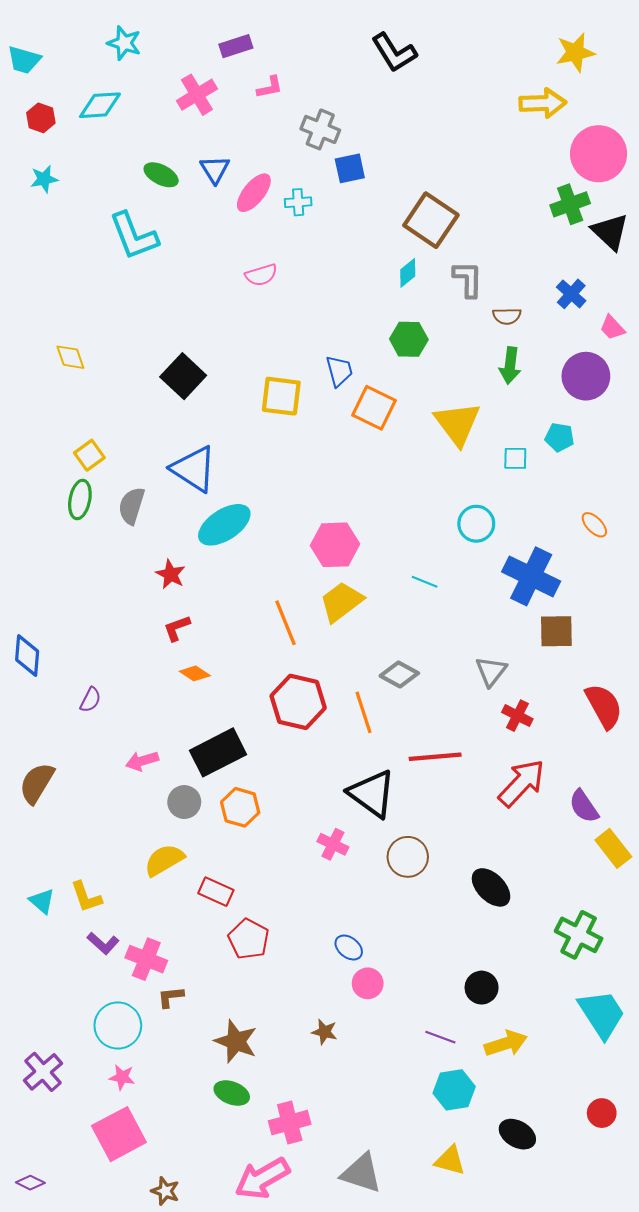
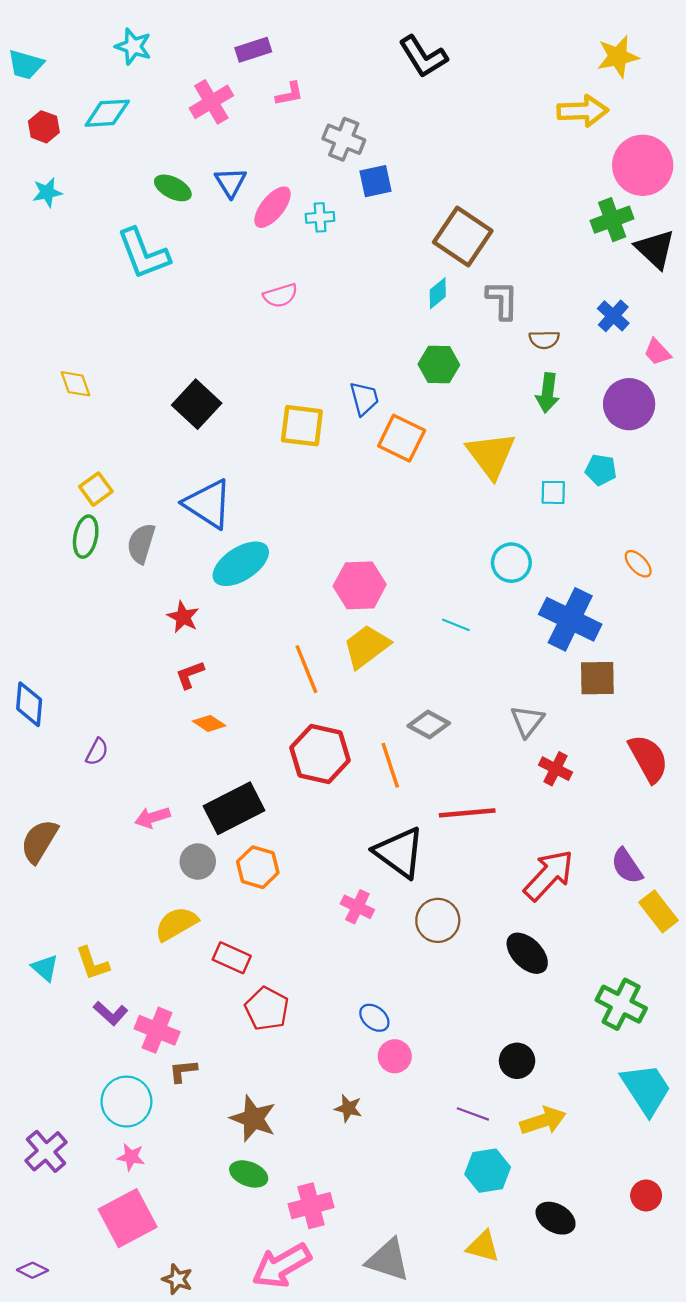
red arrow: (522, 783) -> (549, 875), moved

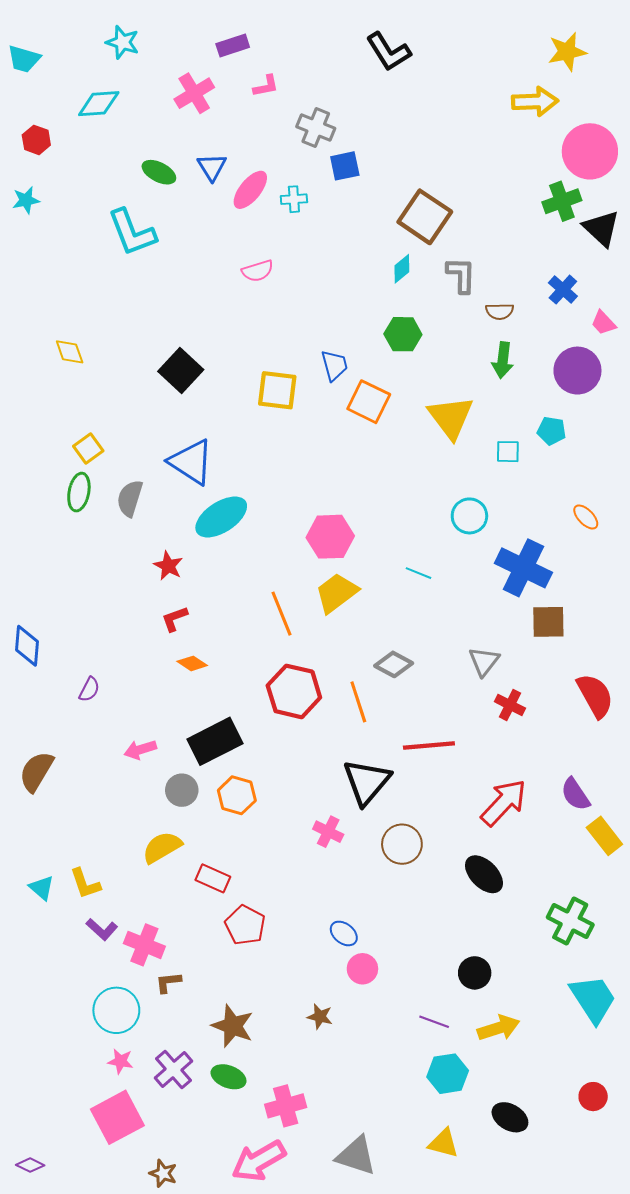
red hexagon: (44, 127) -> (36, 140), moved
cyan star: (47, 192) -> (26, 200), moved
black triangle: (399, 852) -> (367, 782), turned 34
purple cross: (46, 1151) -> (173, 1070), moved

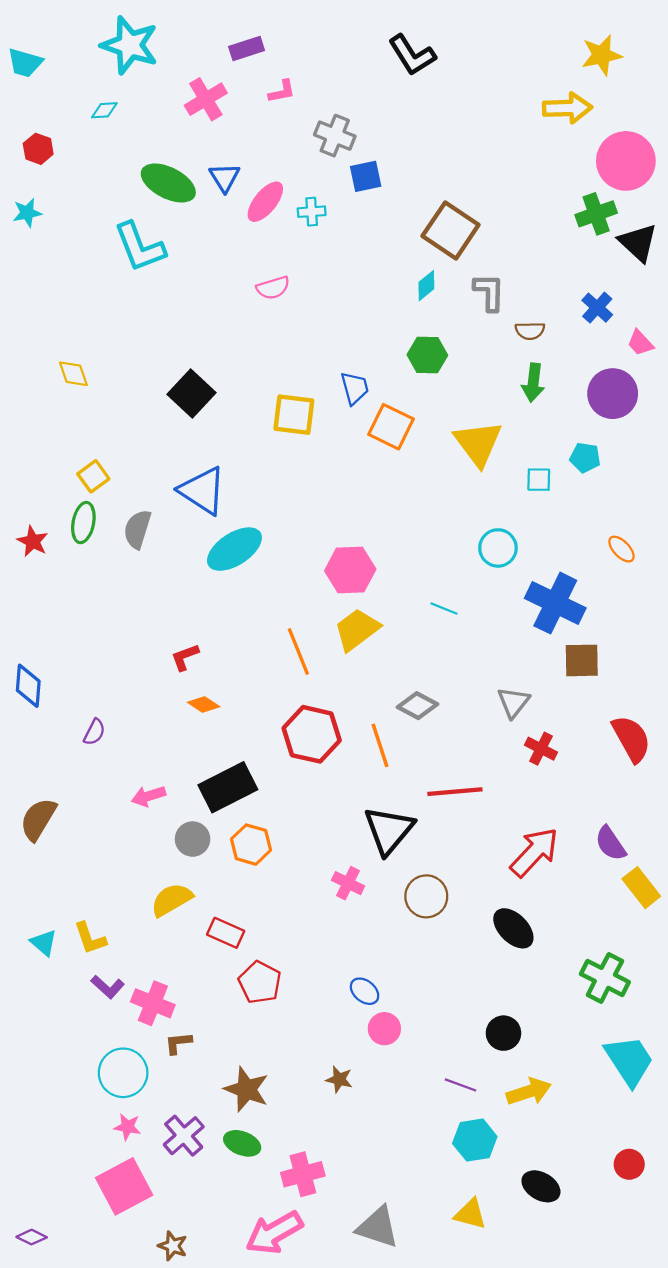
cyan star: (123, 42) -> (130, 45), size x1.6
cyan diamond: (99, 104) -> (104, 110), size x0.6
green ellipse: (159, 172) -> (168, 183), size x1.5
red star: (168, 566) -> (33, 541), moved

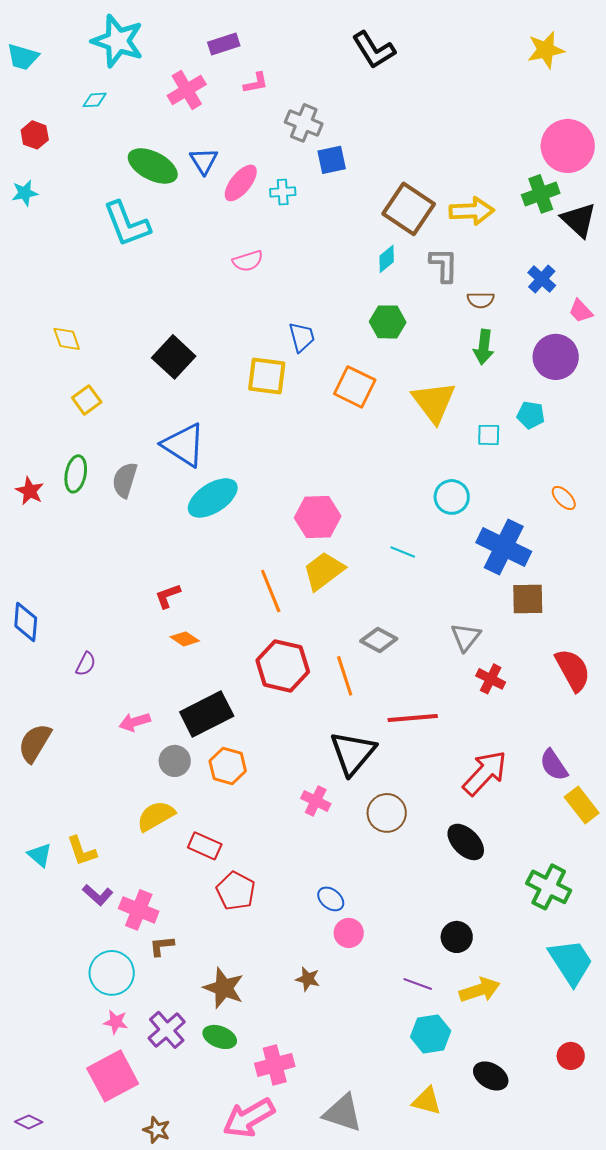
yellow arrow: (567, 108) -> (472, 211), moved
blue trapezoid: (355, 388) -> (302, 337), moved
yellow square: (93, 476) -> (87, 400), moved

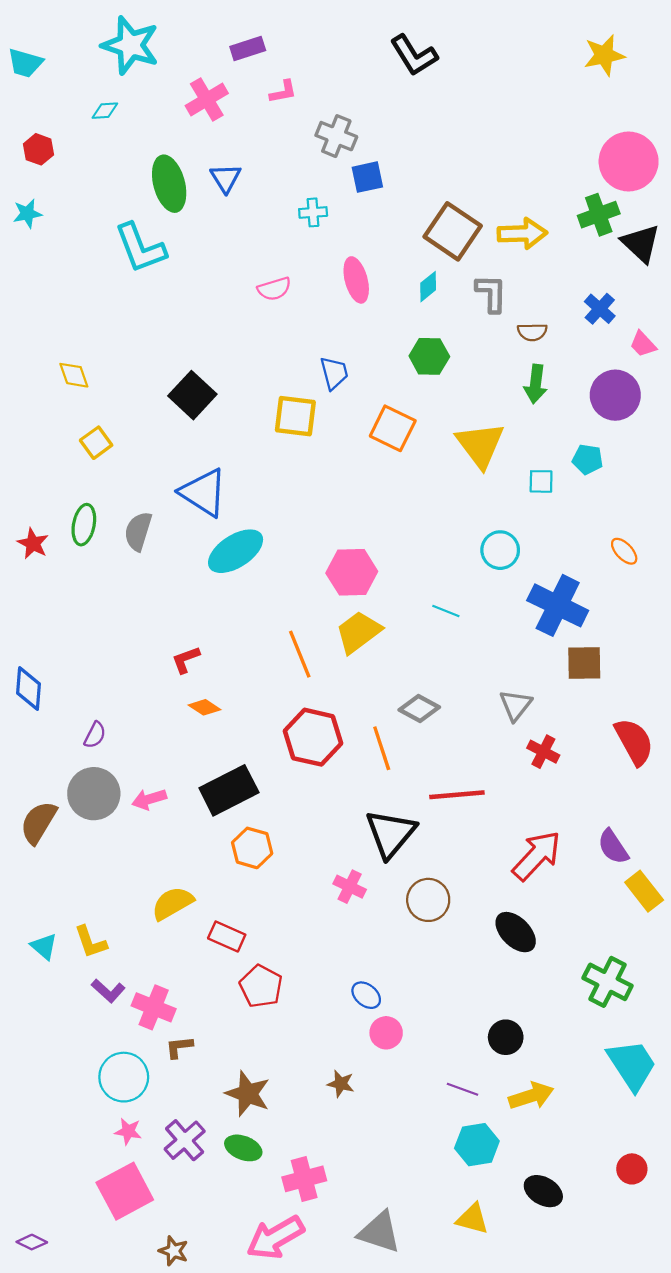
green ellipse: (153, 166) -> (169, 184), turned 48
pink ellipse: (241, 183) -> (356, 280), moved, turned -54
gray circle: (175, 761) -> (94, 794), moved, size x1.5

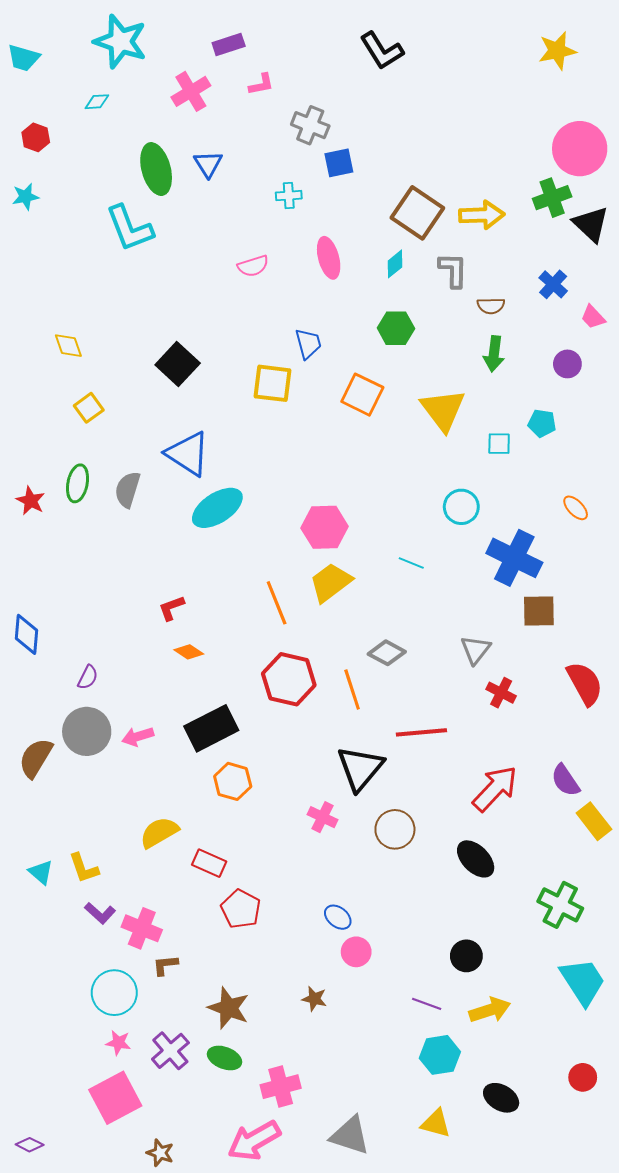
purple circle: (615, 395) -> (567, 364), size x0.6

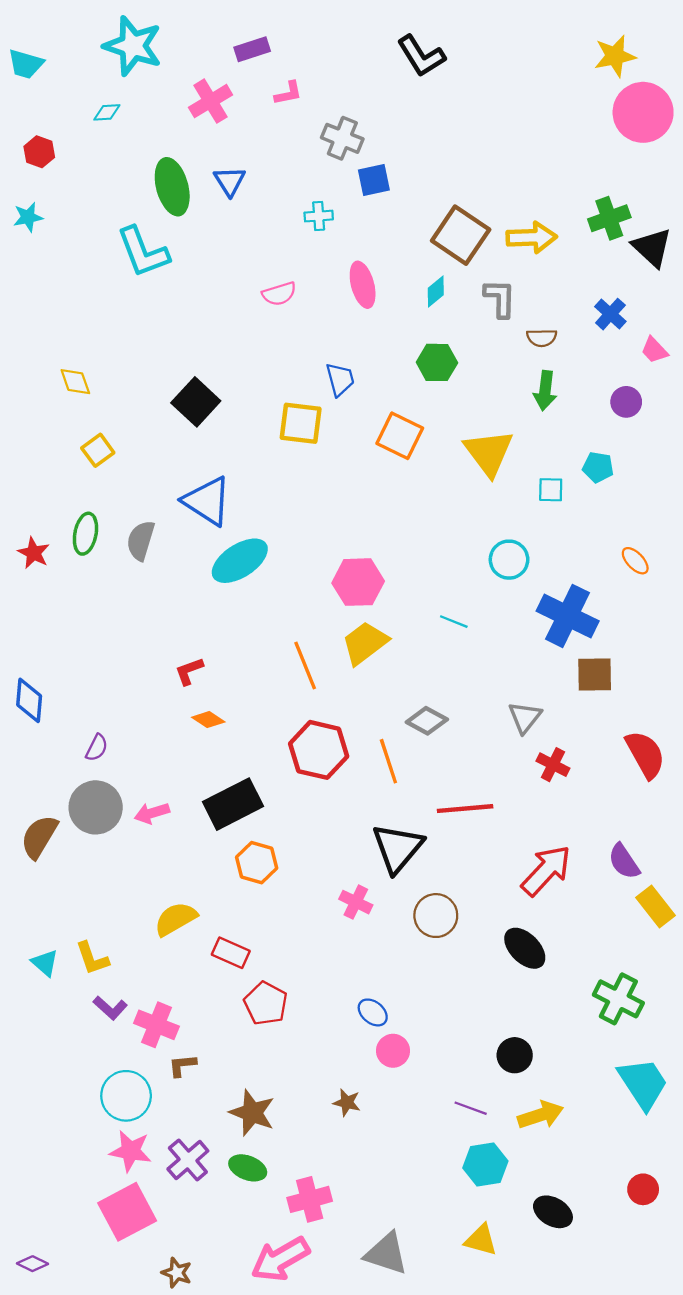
pink circle: (580, 149) -> (643, 112), moved
pink star: (118, 1043) -> (131, 1151), size x1.5

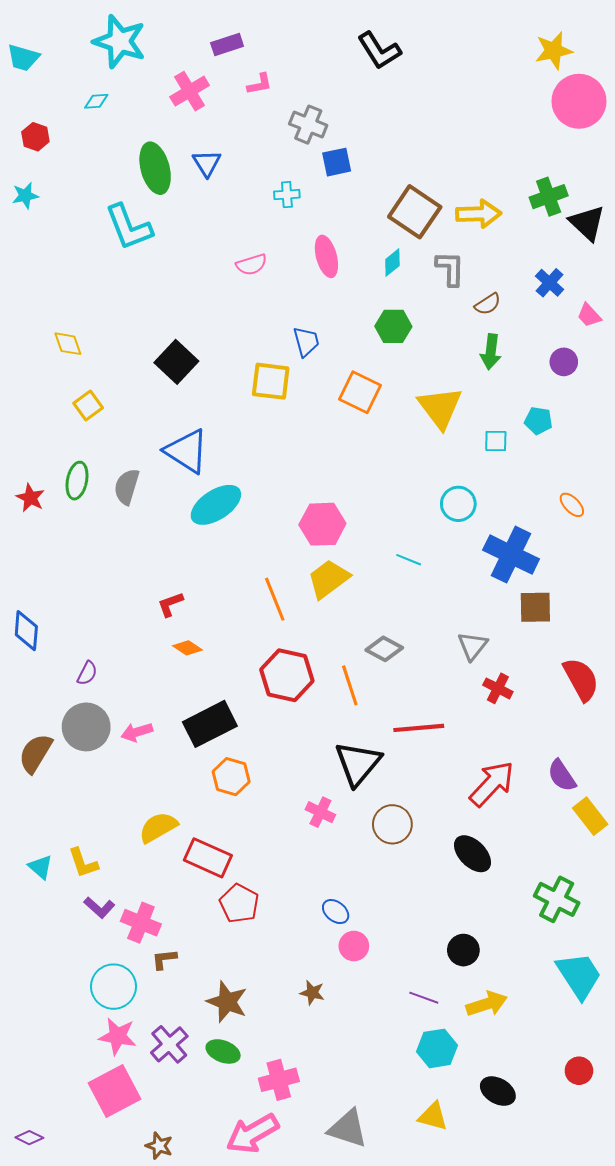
brown semicircle: (542, 338) -> (488, 304), turned -32
red rectangle: (231, 953) -> (208, 858), size x1.4

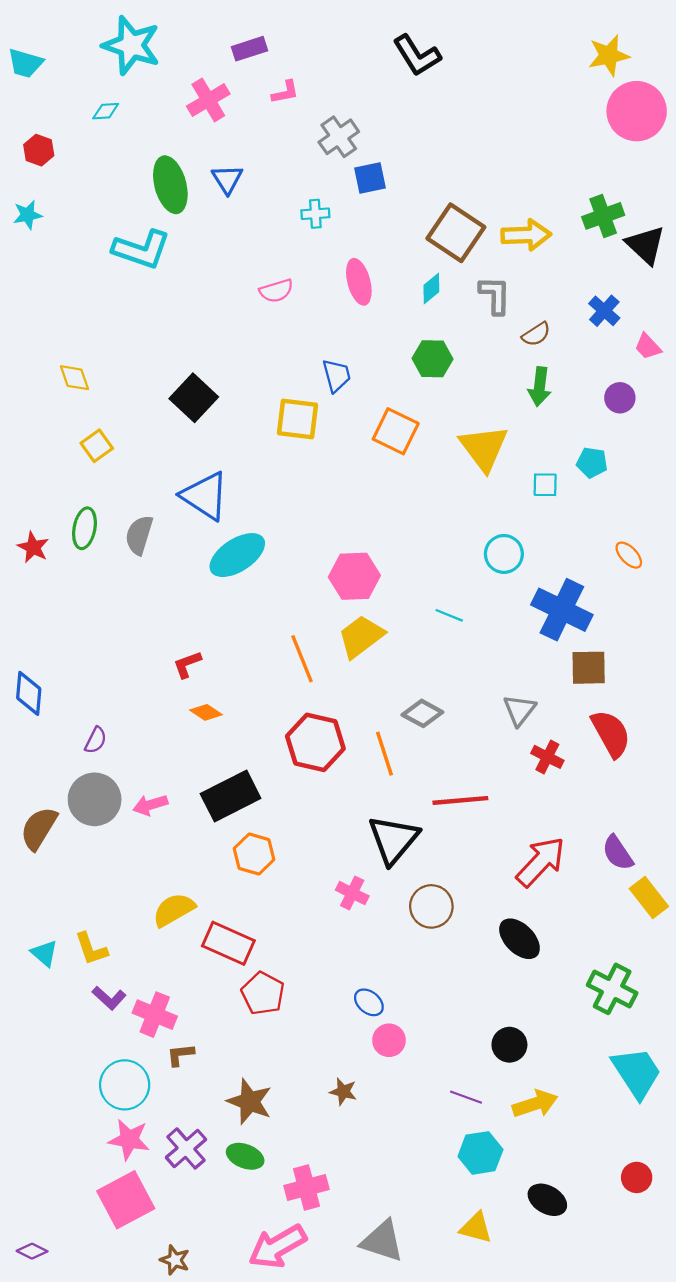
gray cross: (308, 125) -> (339, 137), turned 33
cyan L-shape: (129, 227) -> (141, 249), turned -50
red semicircle: (581, 679) -> (611, 734), moved

